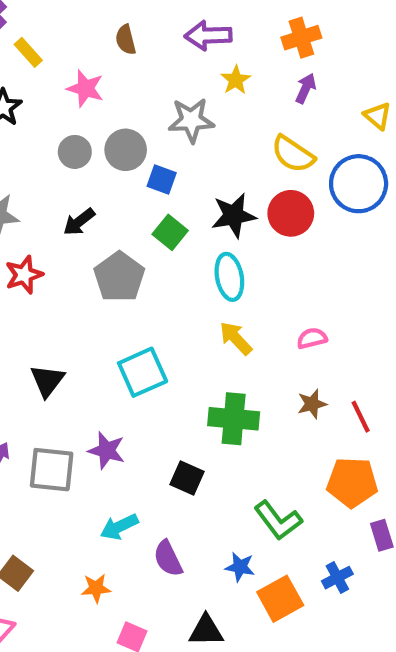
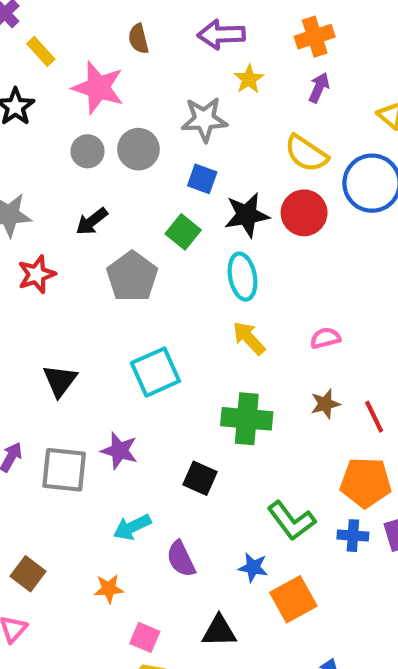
pink star: (85, 88) -> (98, 88), size x1.4
blue square: (162, 179) -> (202, 179), moved
blue cross: (337, 578) -> (353, 536), moved, turned 32

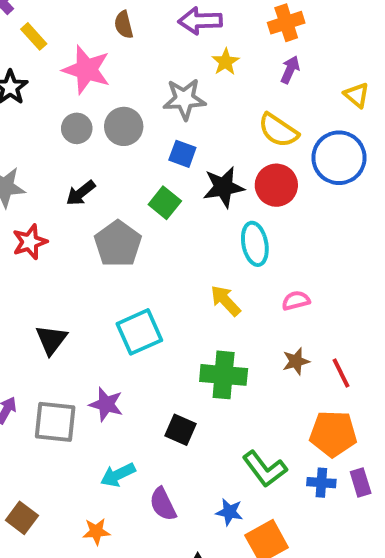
cyan ellipse: (243, 277) -> (255, 244), moved

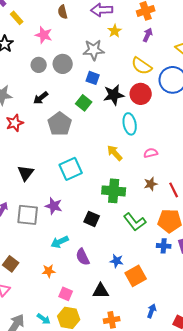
pink star: (87, 70) -> (44, 35), size x0.7
green L-shape: (265, 469) -> (135, 222), moved

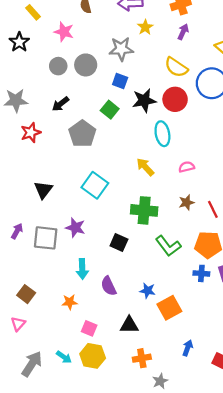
cyan square: (71, 169) -> (95, 185), turned -30
cyan arrow: (60, 242) -> (82, 269), turned -66

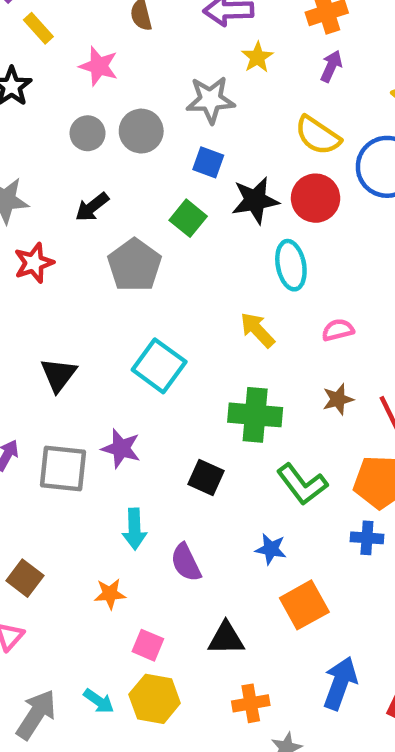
blue star: (148, 291) -> (271, 549), moved
blue arrow: (188, 348) -> (340, 683), size x1.6

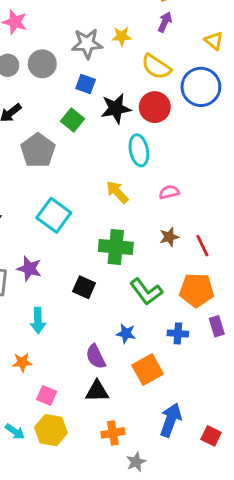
yellow star: (257, 57) -> (122, 36), moved, turned 30
blue cross: (367, 538) -> (178, 333), moved
purple semicircle: (186, 562) -> (96, 357), moved

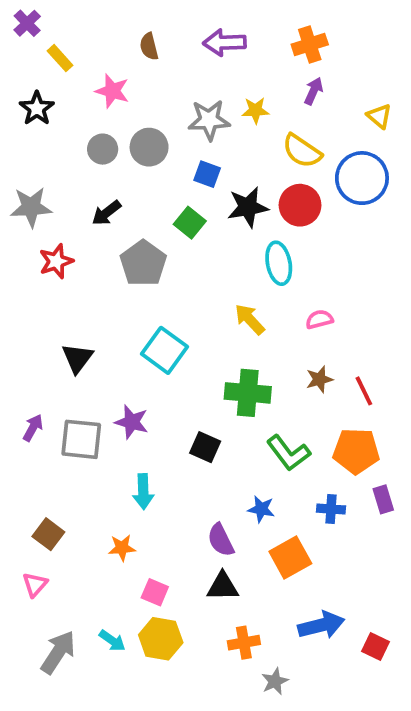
blue arrow: (171, 420) -> (321, 625), turned 56

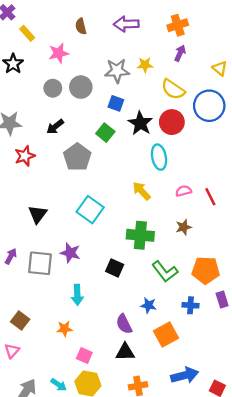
pink star: (112, 91) -> (59, 53), turned -30
black star: (248, 207) -> (140, 123), turned -30
red line: (364, 391) -> (210, 197), moved

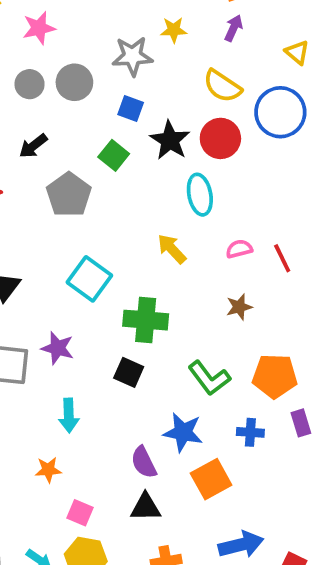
yellow star: (145, 65) -> (174, 30), moved
green cross: (140, 235) -> (146, 320), moved
blue star: (149, 305) -> (183, 432), size x1.5

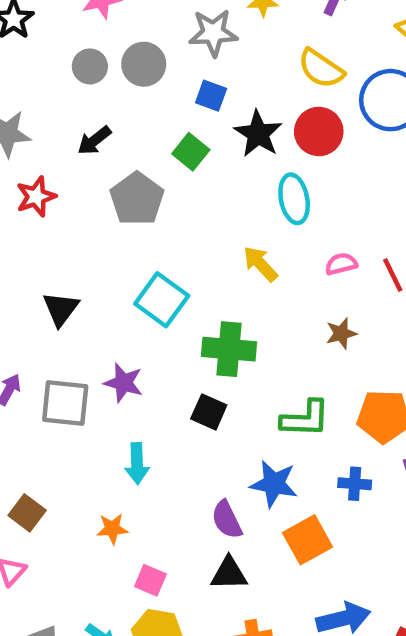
green L-shape: (209, 378) -> (305, 419), turned -51

